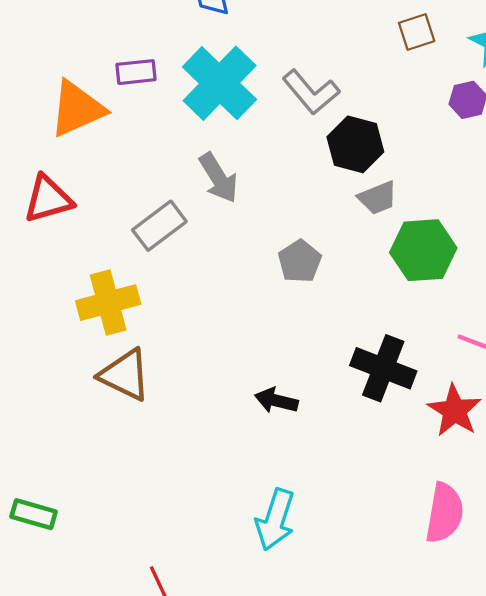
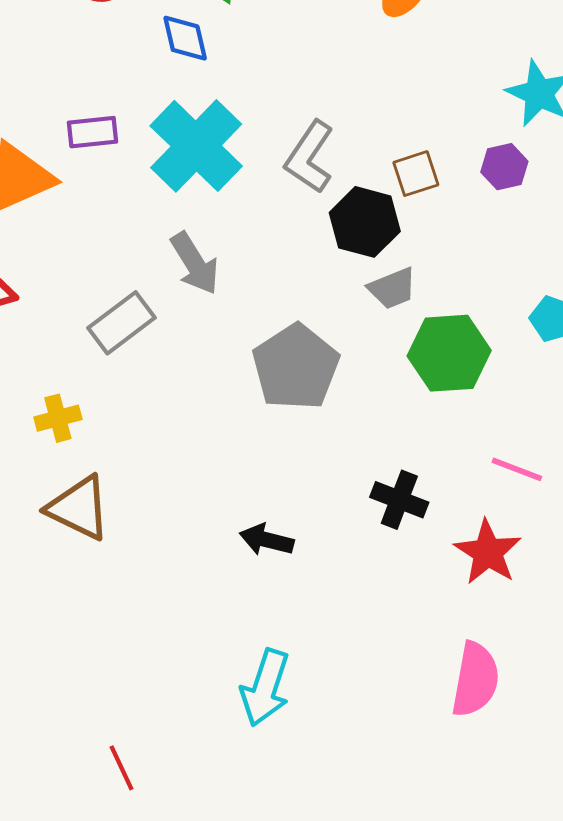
brown square: (417, 32) -> (416, 174), moved
gray L-shape: (311, 92) -> (309, 157), turned 74
gray pentagon: (300, 261) -> (296, 367), size x1.6
yellow cross: (108, 303) -> (58, 418), size x0.6
black cross: (383, 368) -> (399, 500), size x0.7

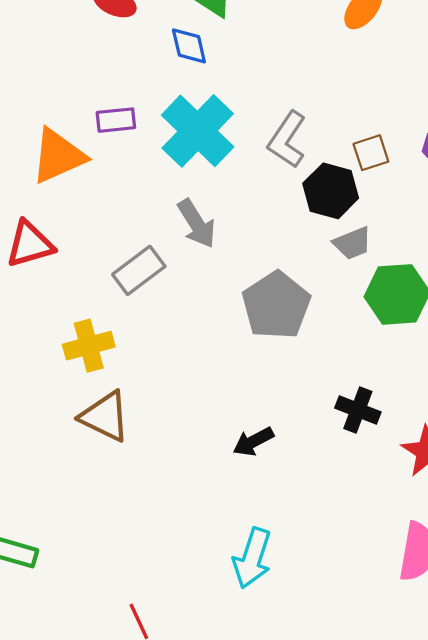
yellow cross: (58, 418) -> (89, 346), size x1.4
black arrow: (267, 540) -> (253, 442), turned -42

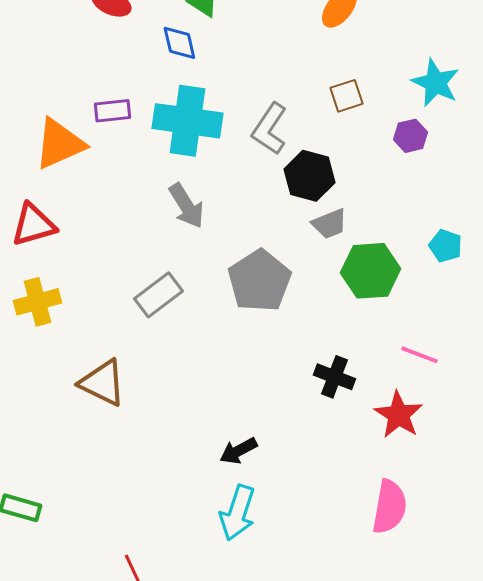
cyan cross: (198, 131) -> (187, 121), turned -36
brown square: (371, 153) -> (346, 96), moved
gray rectangle: (139, 270) -> (158, 295), moved
yellow cross: (89, 346) -> (37, 302), moved
black arrow: (253, 442) -> (238, 451), moved

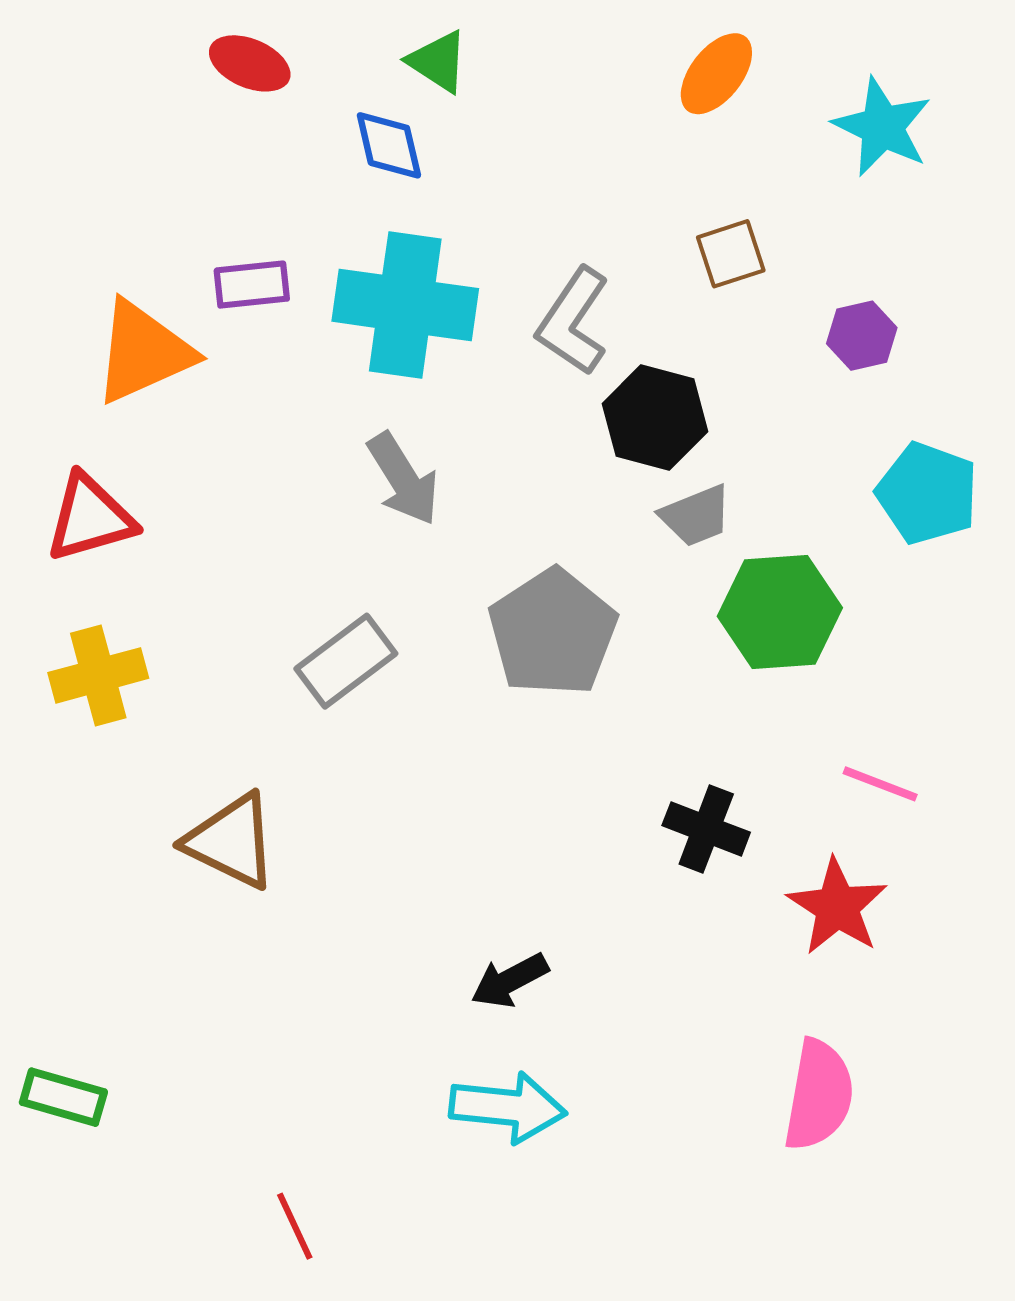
cyan star: (435, 83) -> (882, 127), moved
cyan pentagon: (445, 246) -> (927, 493), moved, size x1.5
cyan arrow: (237, 513) -> (508, 1107), turned -102

